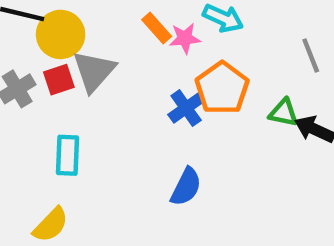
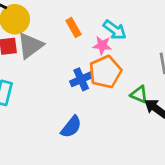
pink star: (185, 38) -> (102, 45), moved

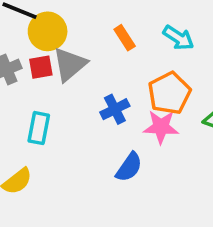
pink star: (102, 45) -> (161, 127), moved, size x1.4
blue cross: (81, 79) -> (115, 109), moved

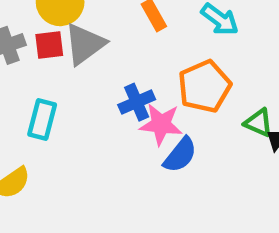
pink star: (161, 127) -> (161, 124), moved
blue semicircle: (129, 167) -> (180, 155), moved

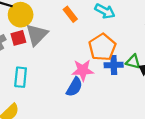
blue cross: (137, 102) -> (114, 65), moved, turned 30
blue semicircle: (180, 155) -> (74, 87), moved

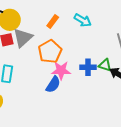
orange rectangle: (70, 14) -> (53, 21), turned 72
orange pentagon: (102, 47) -> (50, 52), moved

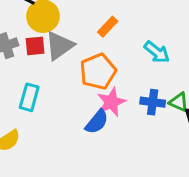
cyan arrow: (83, 20) -> (157, 52), moved
pink star: (61, 70) -> (111, 102), turned -30

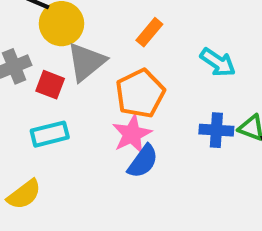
red square: (35, 46) -> (50, 85), moved, turned 30
cyan rectangle: (29, 97) -> (50, 134), turned 64
pink star: (111, 102) -> (132, 134), moved

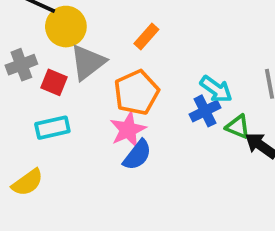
cyan arrow: (218, 62) -> (216, 89), moved
blue cross: (216, 130) -> (205, 111), moved, turned -32

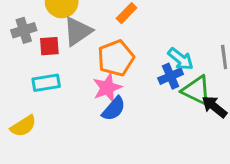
red square: (54, 82) -> (49, 46), turned -30
green triangle: (238, 127) -> (196, 90), size x1.5

